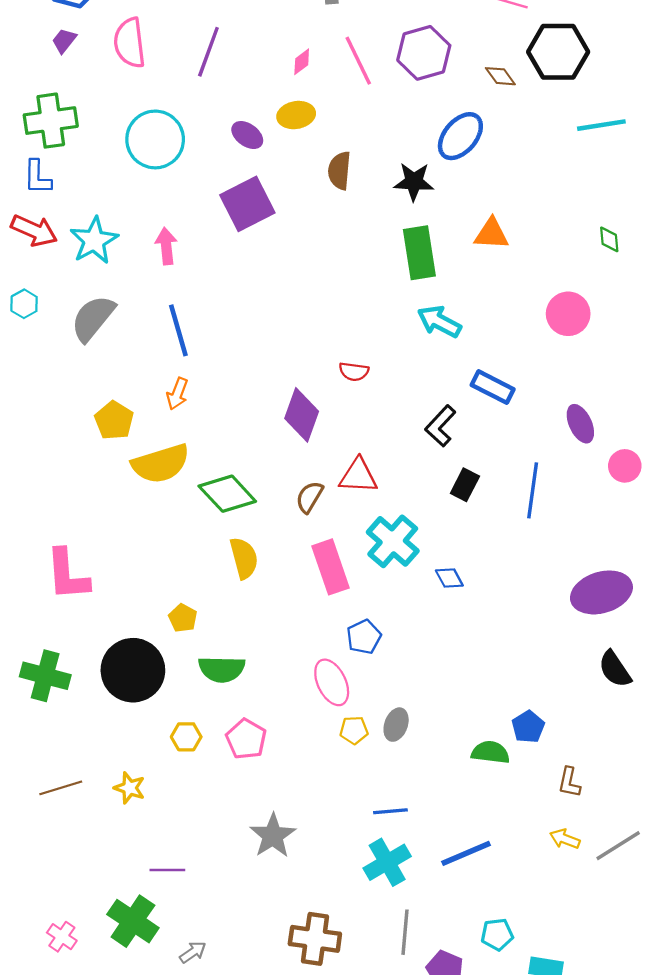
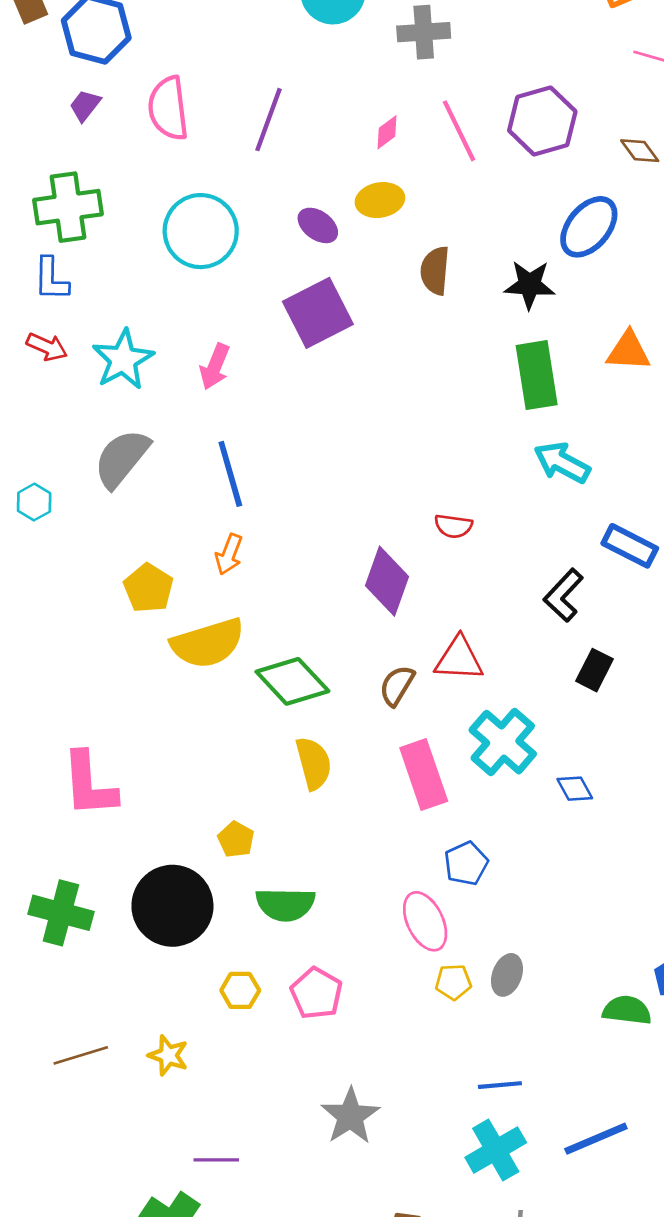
red arrow: (34, 231) -> (47, 347), size x0.7
pink arrow: (166, 246) -> (215, 367), turned -152
cyan hexagon: (24, 304) -> (34, 502), moved

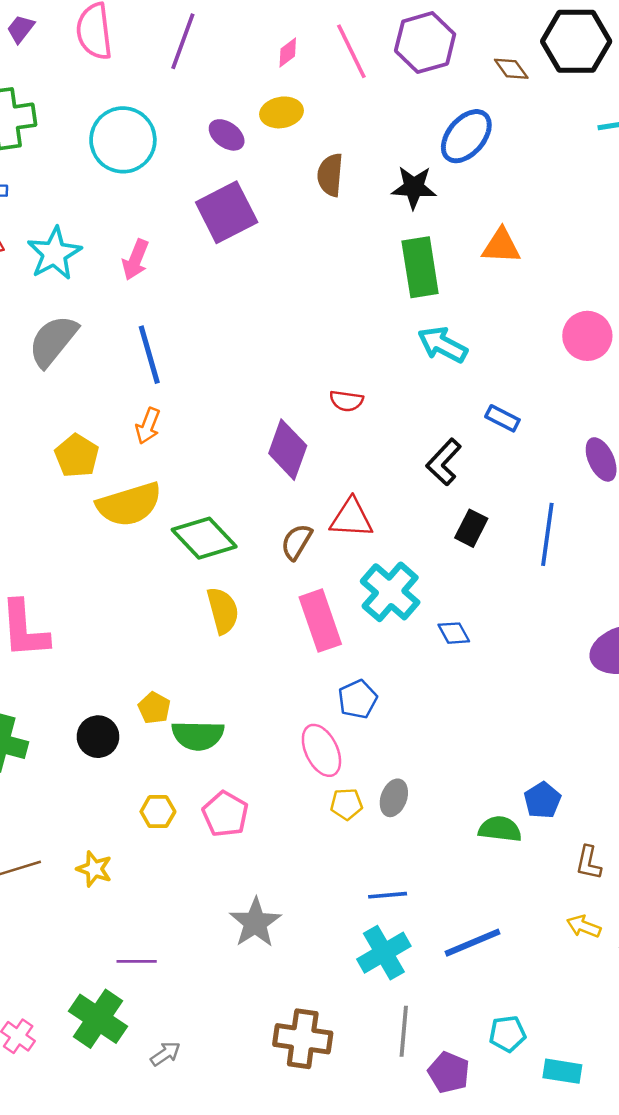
blue rectangle: (630, 546) -> (502, 418), size x0.7
yellow pentagon: (236, 839) -> (154, 708), moved
black circle: (172, 906) -> (98, 737), size x0.6

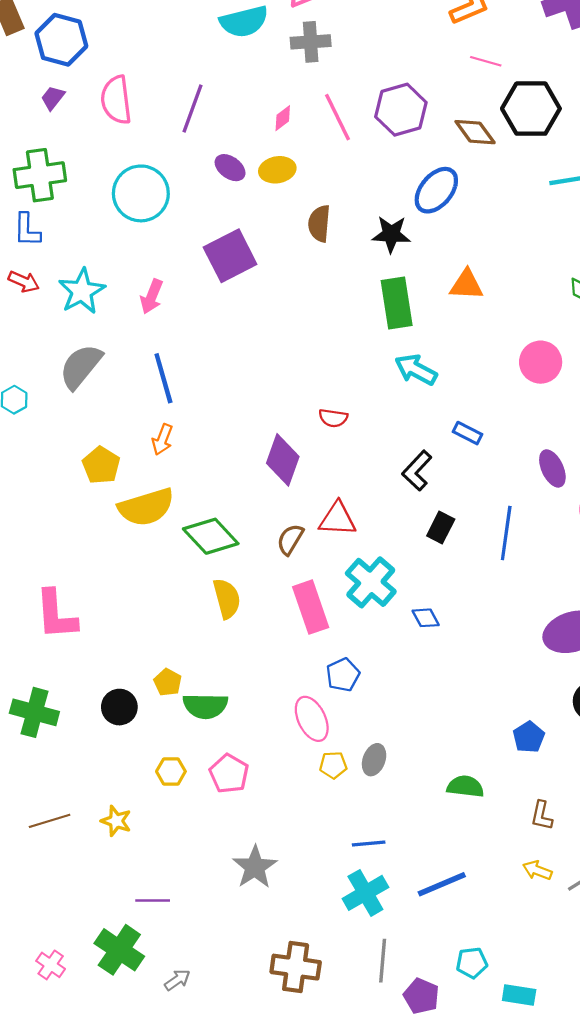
brown diamond: (511, 69) -> (475, 132), size x1.4
purple ellipse: (227, 135) -> (230, 168), moved
blue pentagon: (542, 800) -> (529, 737), moved

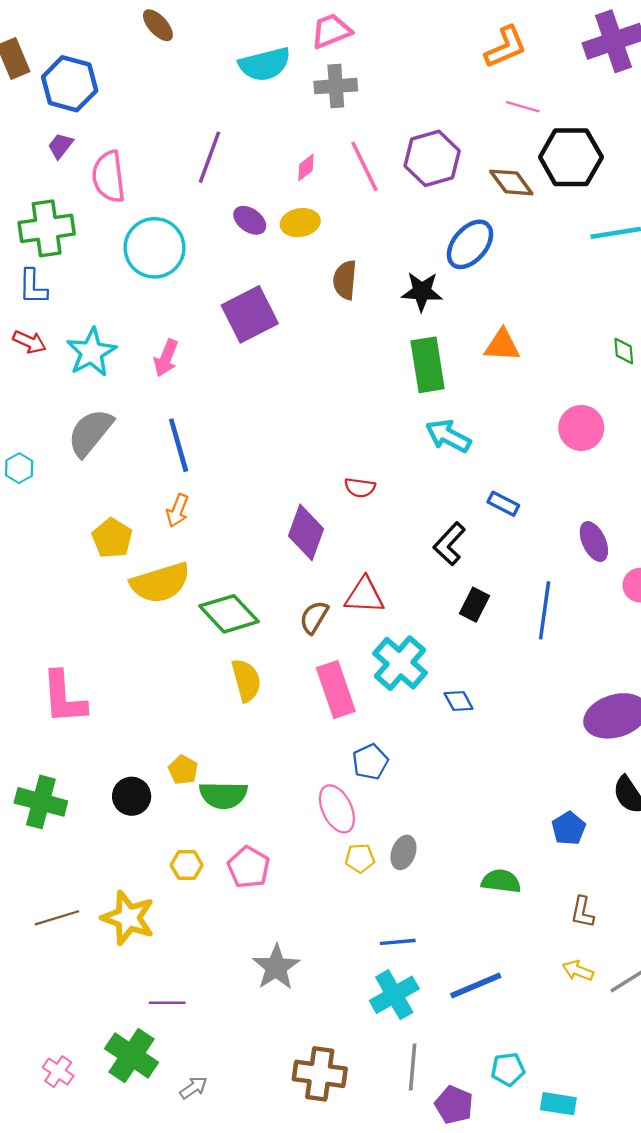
pink semicircle: (116, 100) -> (109, 177), moved
yellow star: (116, 821) -> (128, 918), size x1.6

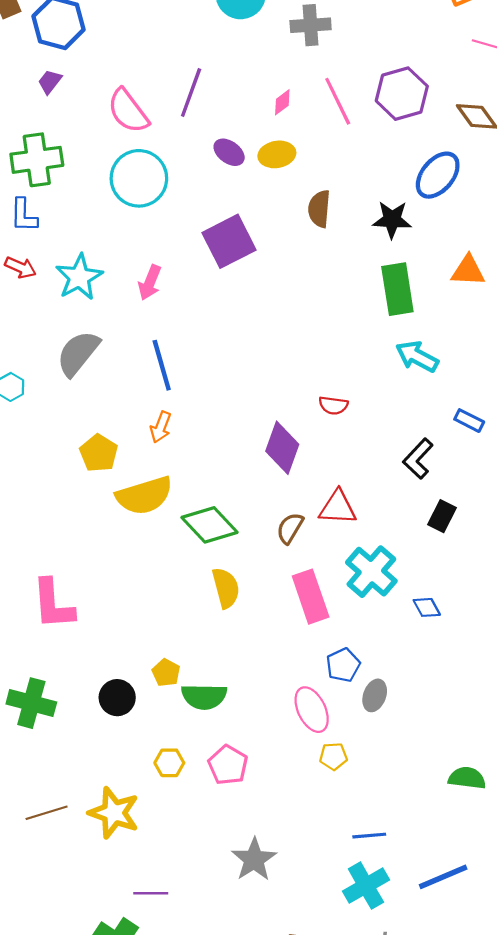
pink semicircle: (109, 177) -> (128, 111), moved, turned -30
gray ellipse: (403, 852) -> (375, 695), moved

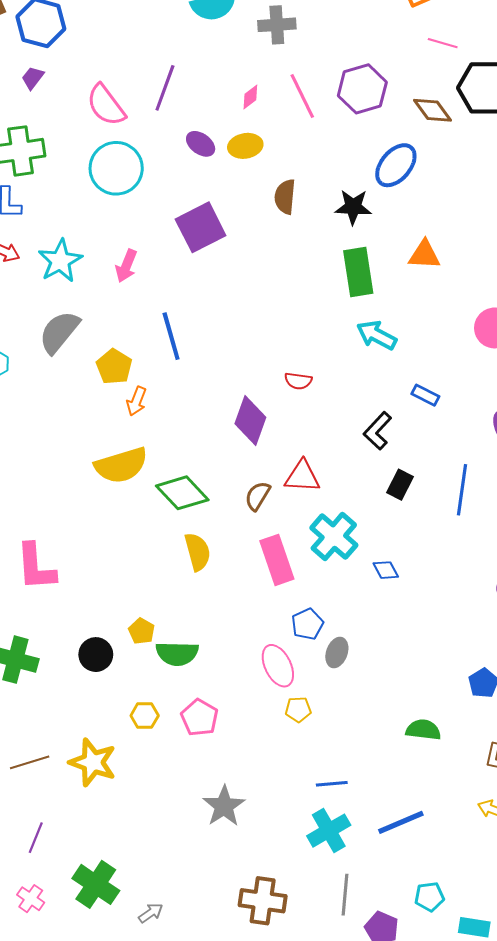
blue line: (162, 365) -> (171, 336), moved
yellow pentagon: (99, 453) -> (114, 367), moved
purple line: (151, 893) -> (36, 838), moved, turned -68

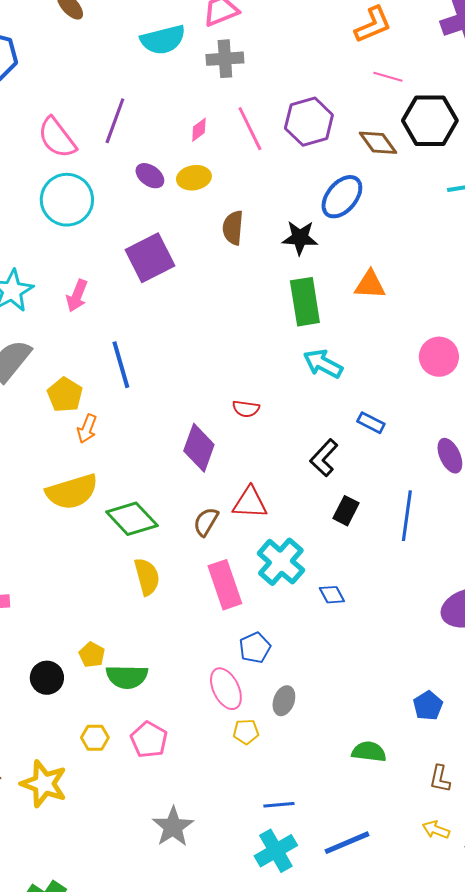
gray ellipse: (337, 652) -> (284, 701), moved

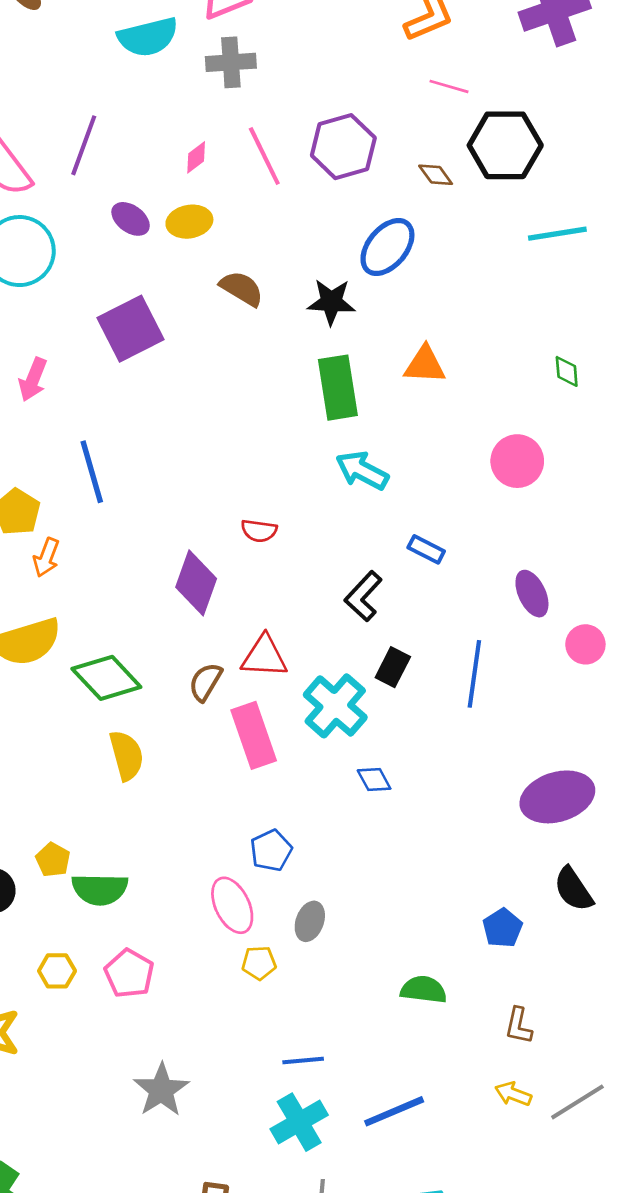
brown diamond: (378, 143) -> (436, 175), size x0.7
brown semicircle: (233, 228) -> (242, 288), turned 116
cyan cross: (281, 562) -> (335, 706), moved
pink rectangle: (225, 585) -> (254, 735), moved

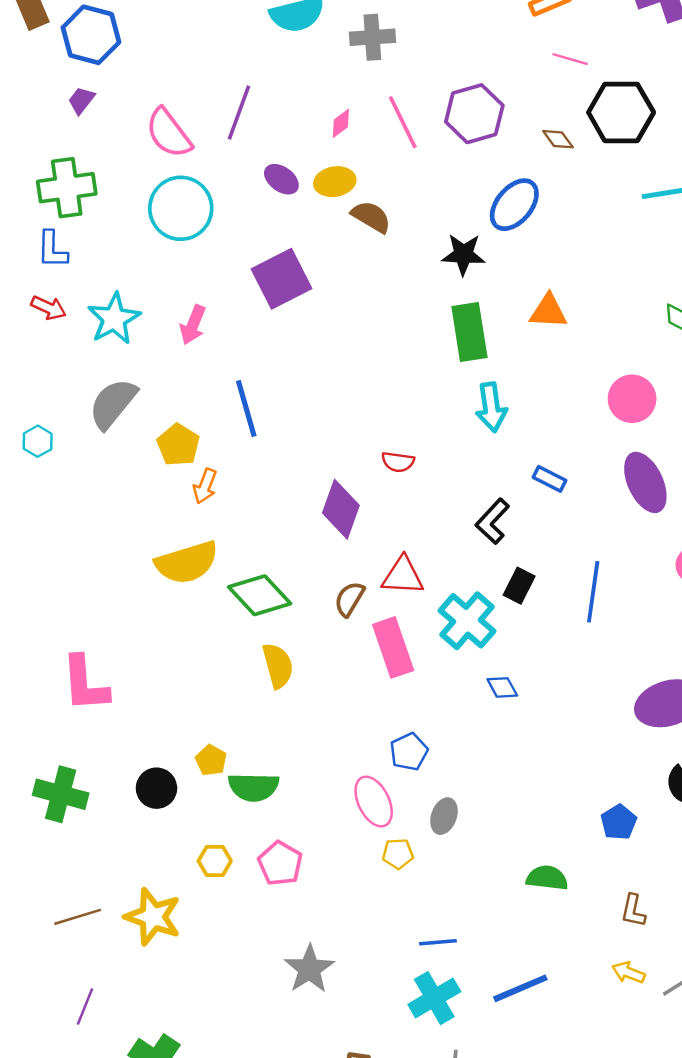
brown semicircle: (242, 288) -> (371, 217), moved
cyan arrow: (362, 470) -> (491, 407), turned -126
purple ellipse: (532, 594) -> (645, 482), moved, size x1.4

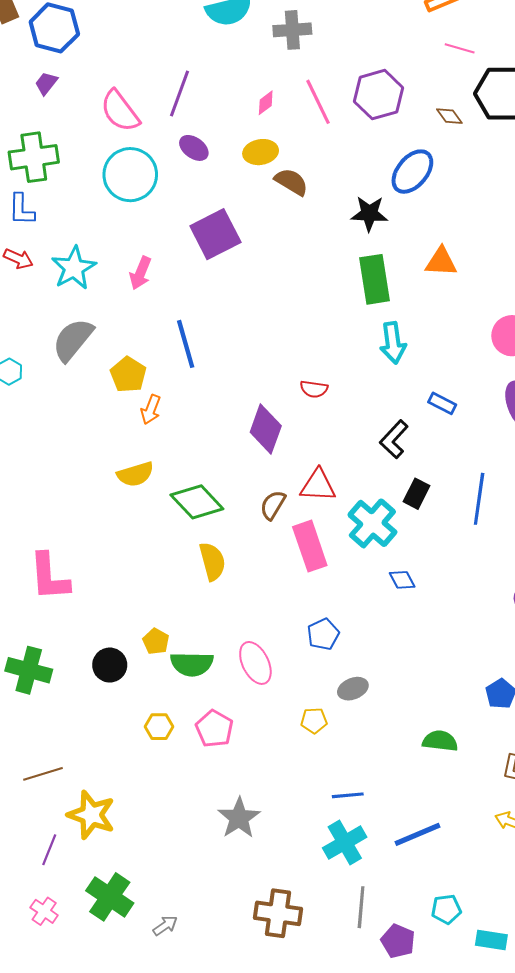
purple ellipse: (281, 179) -> (194, 148), moved
yellow semicircle: (187, 563) -> (135, 474), size x0.7
pink ellipse: (374, 802) -> (255, 663), moved
gray ellipse: (444, 816) -> (353, 689), turned 48
yellow star: (153, 917) -> (91, 815), moved

